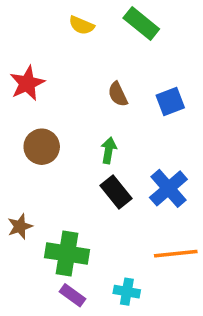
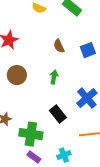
black rectangle: (116, 192) -> (58, 114), moved
cyan cross: (127, 292) -> (64, 155), turned -32

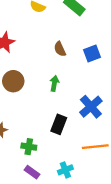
black rectangle: (58, 114) -> (59, 124), turned 60
green cross: (31, 134) -> (29, 147), size x0.6

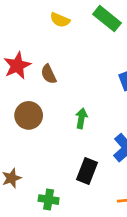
brown semicircle: (60, 49) -> (49, 74), moved

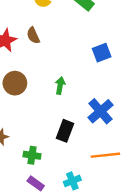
brown semicircle: (49, 74) -> (33, 35), moved

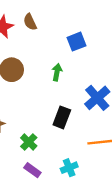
blue square: (102, 53) -> (77, 42), moved
green cross: (32, 155) -> (29, 142), turned 35

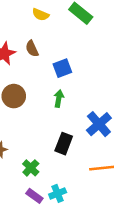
blue square: (77, 42) -> (62, 68), moved
cyan cross: (69, 168) -> (58, 193), moved

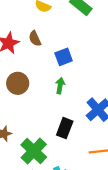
green cross: (31, 168) -> (34, 151), size x1.6

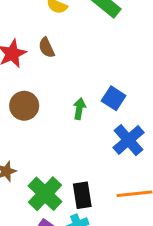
blue square: (64, 57) -> (114, 98), moved, turned -36
black rectangle: (65, 128) -> (82, 195), moved, turned -30

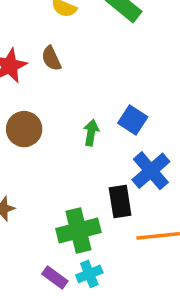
green cross: (45, 194) -> (78, 230), moved, turned 32
black rectangle: (82, 195) -> (120, 201), moved

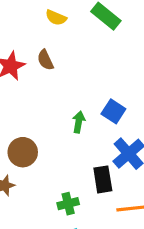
brown circle: (24, 129) -> (23, 152), moved
green cross: (78, 230) -> (68, 204), size x0.6

